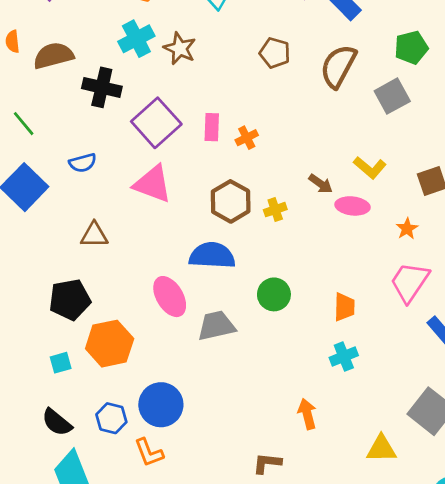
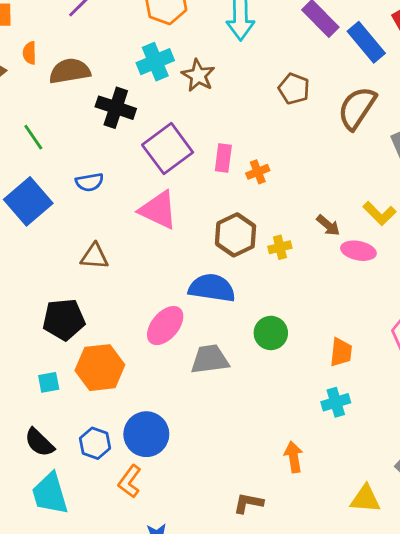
pink ellipse: (170, 297) -> (165, 326), turned 66
orange L-shape: (149, 453) -> (130, 481), turned 52

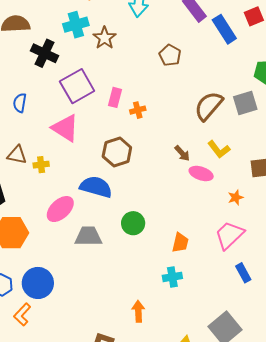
brown semicircle: (357, 108) -> (209, 106), moved
blue semicircle: (89, 182) -> (20, 103), turned 102
yellow cross: (280, 247) -> (41, 165), moved

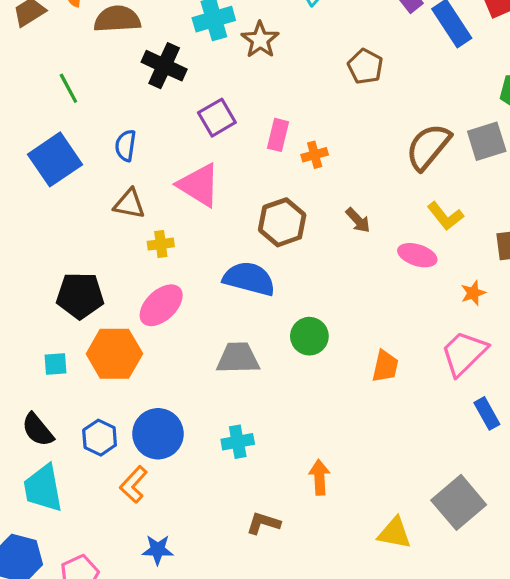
purple square: (77, 86) -> (217, 118), size x0.7
brown arrow: (182, 153) -> (358, 220), moved
brown triangle: (17, 155) -> (129, 204), moved
pink ellipse: (60, 209) -> (161, 305), moved
cyan cross: (172, 277) -> (238, 442), moved

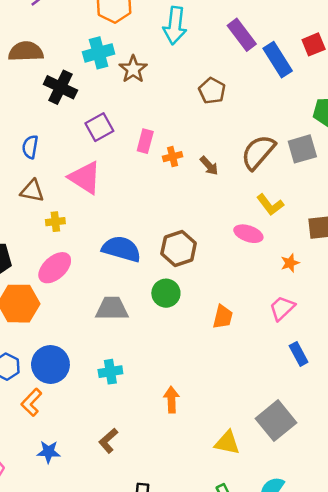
brown arrow: (358, 220) -> (209, 166), moved
brown hexagon: (282, 222) -> (179, 248), moved
pink trapezoid: (464, 353) -> (282, 308), size x0.7
brown L-shape: (263, 523) -> (108, 441), moved, turned -60

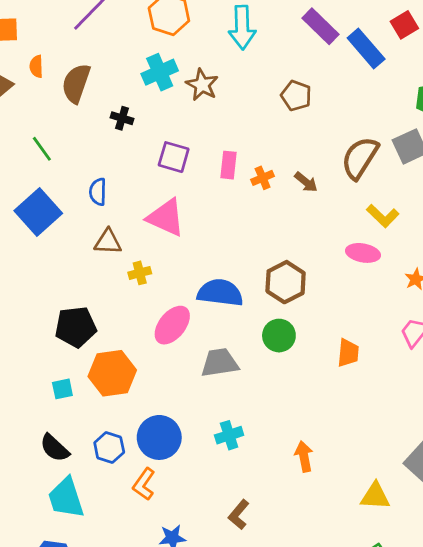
brown semicircle: (26, 52) -> (76, 83), turned -60
black cross: (60, 87) -> (122, 118), size x0.6
purple square: (99, 127) -> (174, 157), turned -36
pink ellipse: (55, 268) -> (172, 325), moved

